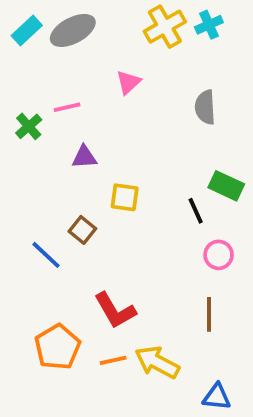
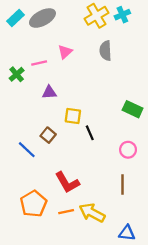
pink triangle: (128, 82) -> (65, 52), moved
gray semicircle: (205, 107) -> (106, 51), moved
black line: (196, 211) -> (90, 133), moved

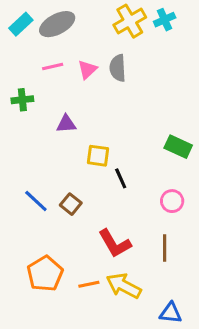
gray semicircle: (106, 51) -> (118, 68), moved
pink line: (39, 63) -> (53, 66), moved
green cross: (17, 74) -> (22, 100), turned 35
brown square: (48, 135) -> (71, 204), moved
red L-shape: (67, 182) -> (115, 243), moved

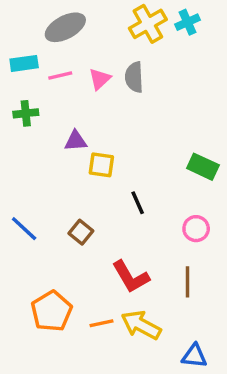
cyan rectangle: (21, 24) -> (24, 63), moved, turned 35
yellow square: (98, 156) -> (101, 165), moved
blue line: (36, 201) -> (24, 229), moved

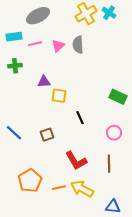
cyan cross: (187, 22) -> (109, 13), turned -32
brown square: (81, 232) -> (47, 135), turned 32

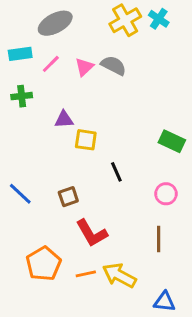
pink line: (35, 44) -> (51, 64), turned -32
gray semicircle: (78, 45) -> (113, 65), turned 120
red L-shape: (76, 161) -> (92, 233), moved

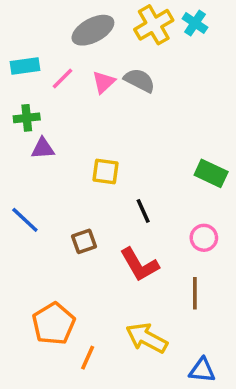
gray ellipse: (55, 23) -> (93, 30), moved
purple triangle: (64, 119) -> (43, 148), moved
blue line: (20, 194) -> (25, 220), moved
red L-shape: (92, 233) -> (139, 265), moved
orange line: (86, 274) -> (88, 358), moved, turned -54

